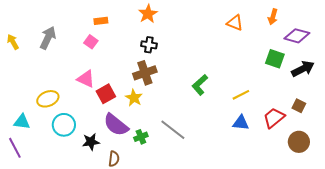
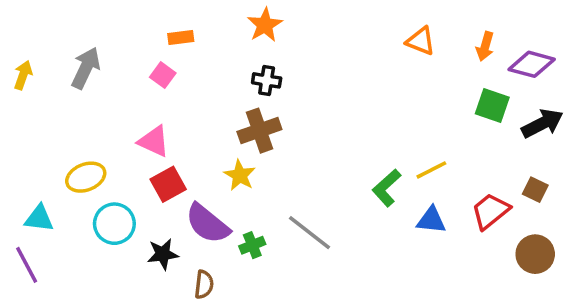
orange arrow: (273, 17) -> (485, 46), moved
yellow arrow: (13, 42) -> (23, 75), turned 49
green L-shape: (200, 85) -> (387, 188), moved
red square: (106, 94) -> (168, 184), moved

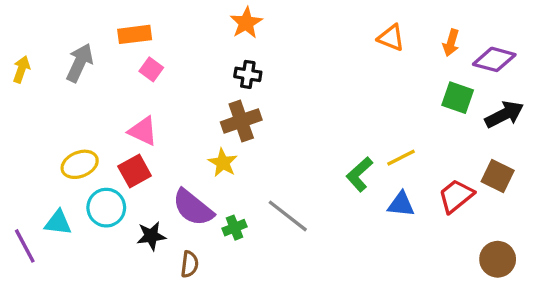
orange rectangle: (181, 37) -> (135, 34), moved, size x1.4
red square: (168, 184) -> (135, 171), moved
brown square: (535, 190) -> (498, 176), size x1.4
cyan triangle: (39, 218) -> (58, 223), moved
brown circle: (535, 254) -> (498, 259), moved

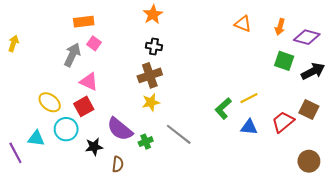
gray arrow: (80, 63) -> (72, 55), moved
yellow star: (223, 163) -> (151, 102), moved, turned 30
yellow ellipse: (80, 164) -> (50, 102), turned 60

